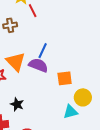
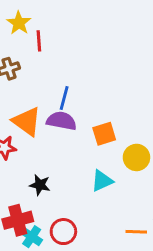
red line: (33, 11) -> (39, 41), turned 32
cyan triangle: (70, 112) -> (102, 181), moved

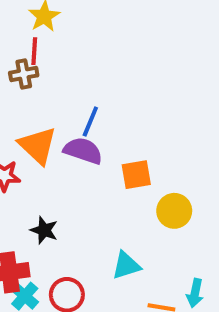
red line: (39, 41) -> (34, 51), moved
cyan triangle: (102, 181) -> (126, 265), moved

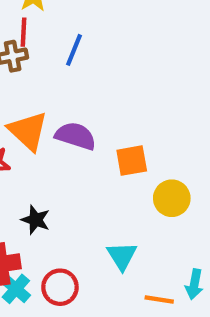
blue line: (90, 121) -> (74, 50), moved
cyan triangle: (126, 265) -> (122, 256), turned -44

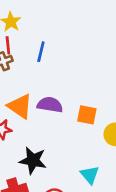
orange square: (132, 161) -> (87, 115), turned 30
black star: (36, 220) -> (33, 160), size x1.5

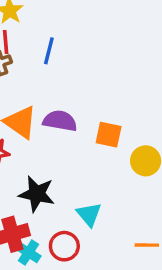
cyan triangle: (90, 175) -> (89, 214), moved

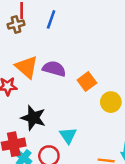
orange square: (109, 135) -> (87, 81), turned 36

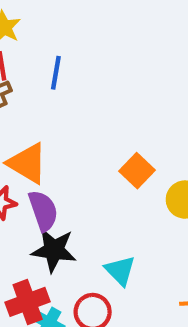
purple semicircle: (54, 69) -> (43, 211), moved, turned 65

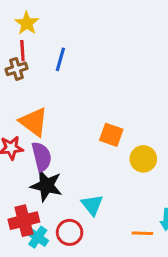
orange square: (137, 171) -> (111, 135), turned -30

